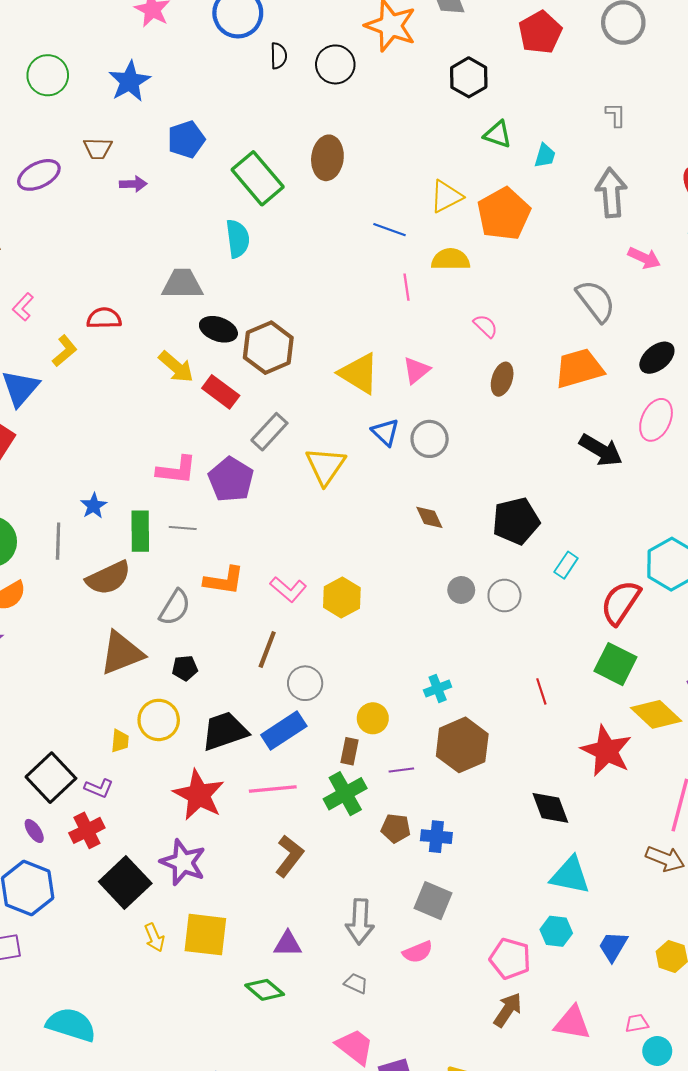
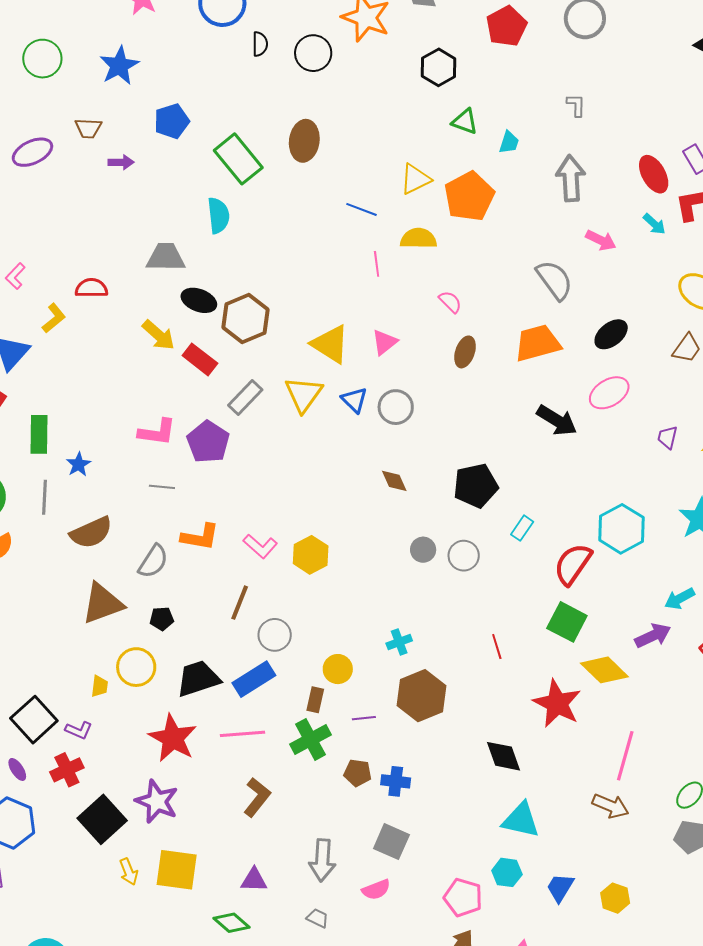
pink ellipse: (656, 420) -> (609, 393), turned 33
yellow triangle: (325, 466) -> (304, 394), moved
green rectangle: (140, 531) -> (39, 434), moved

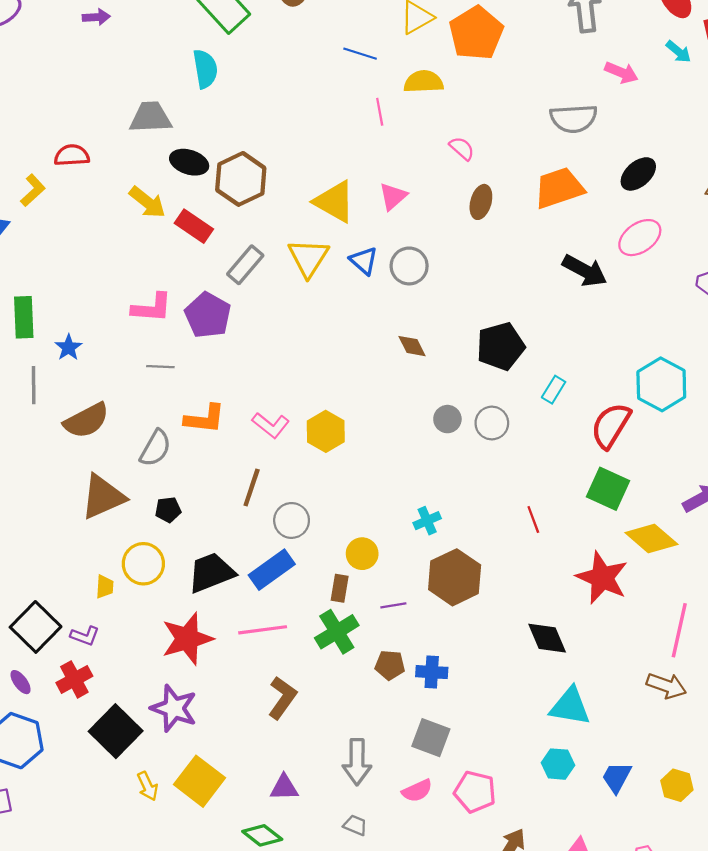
gray semicircle: (554, 280) -> (574, 118), turned 126
red star: (173, 738) -> (187, 639), turned 30
yellow square: (177, 870) -> (200, 781), turned 33
pink pentagon: (463, 897) -> (475, 792), moved

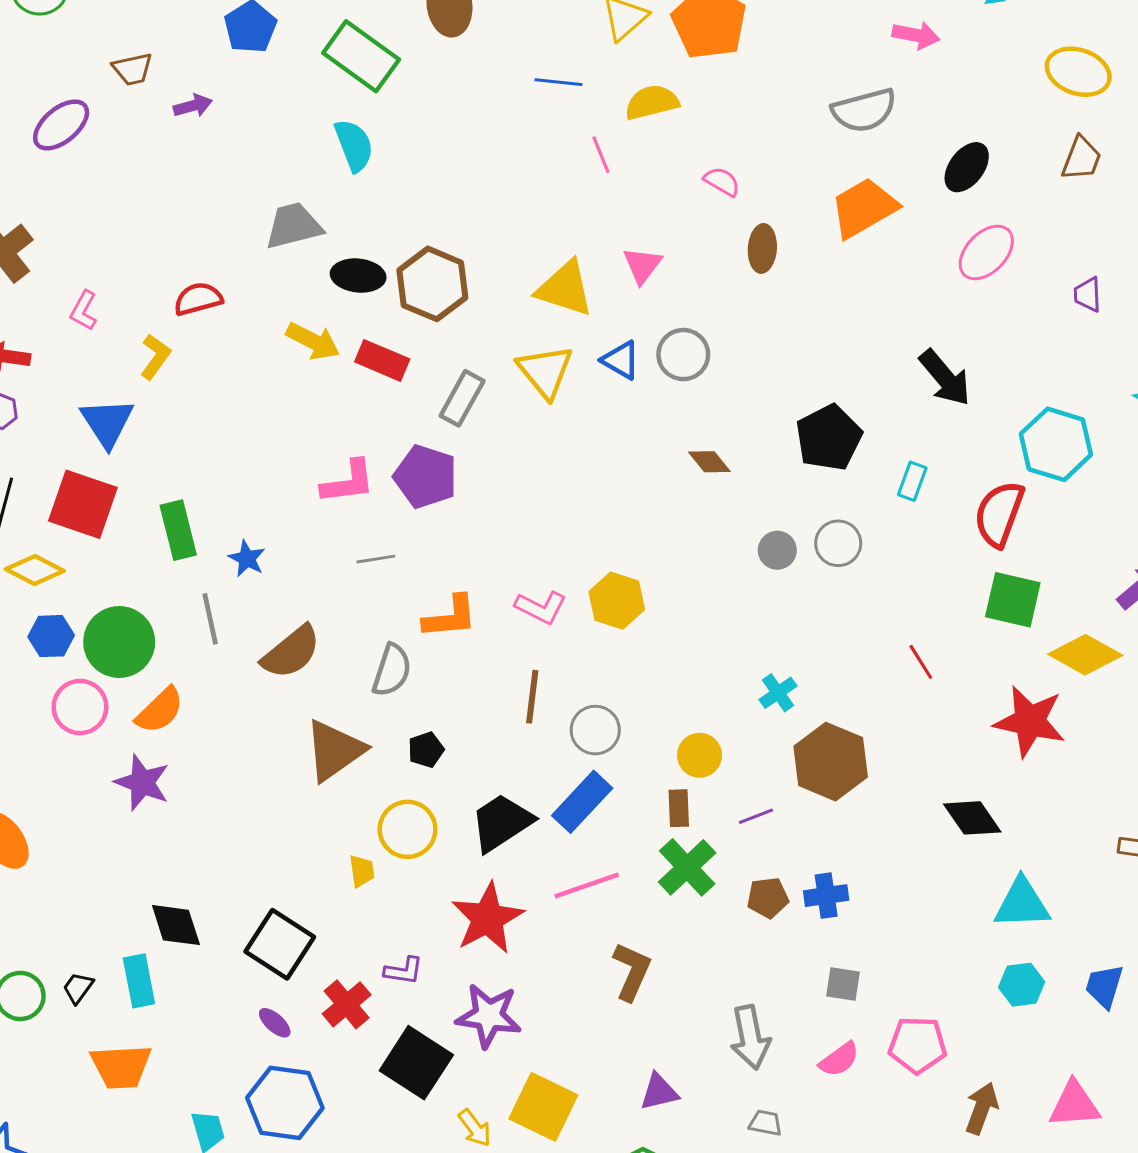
black arrow: (585, 271) -> (945, 378), moved, turned 33
purple L-shape: (85, 636) -> (404, 971), moved
gray square: (431, 738) -> (843, 984), size x0.7

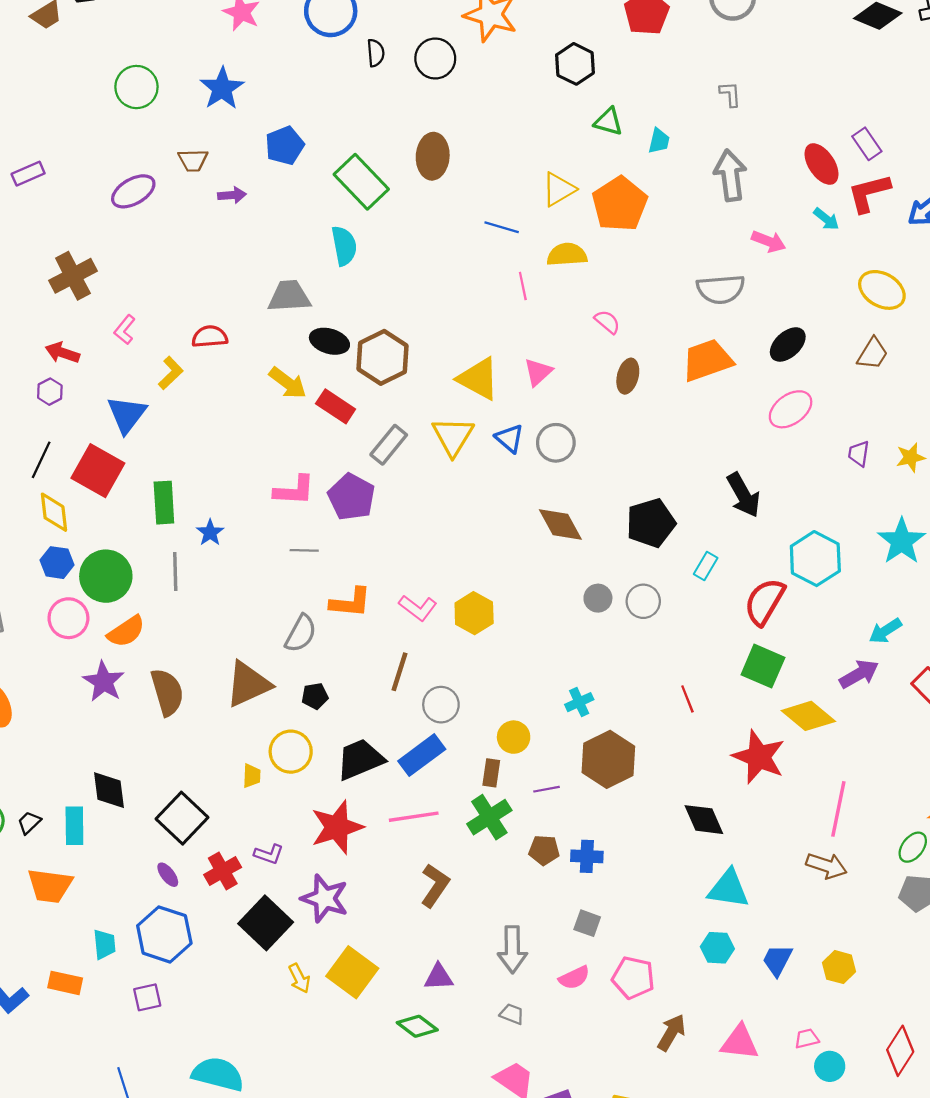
brown diamond: (709, 462) -> (560, 524), size x1.5
yellow diamond: (35, 570) -> (54, 512), turned 45
brown semicircle: (291, 652) -> (167, 692), moved, turned -78

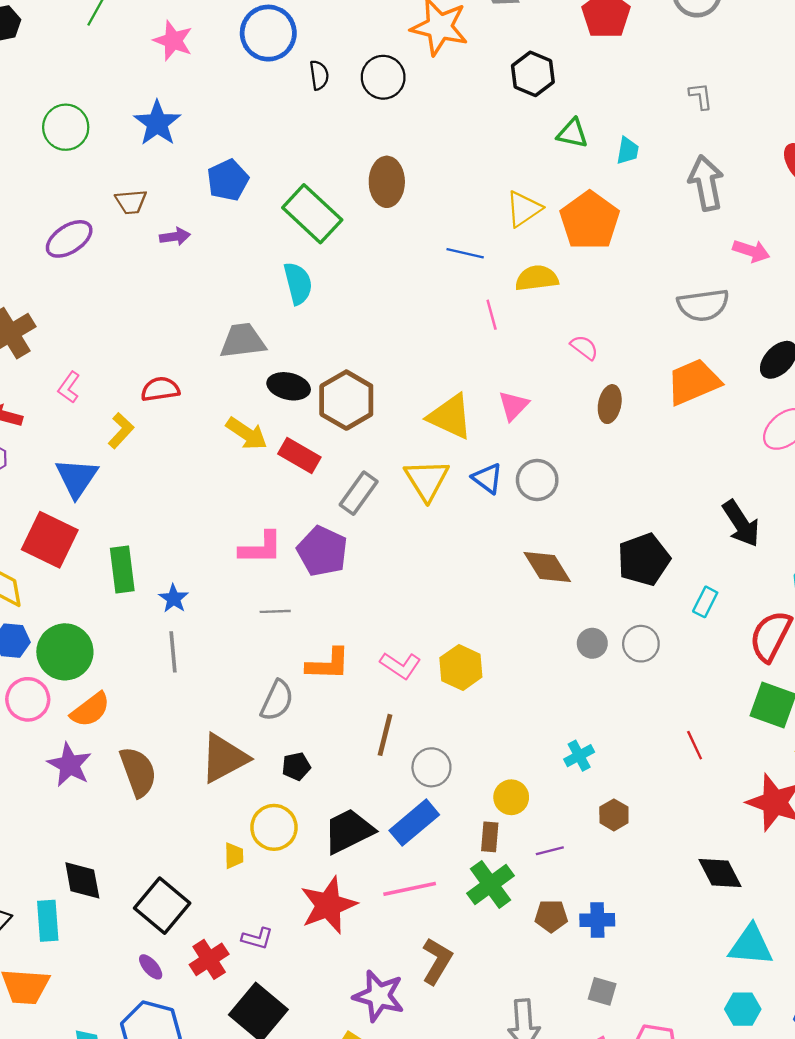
gray line: (175, 572) -> (173, 652), moved
brown hexagon: (608, 759) -> (614, 815), size x0.5
purple star: (325, 898) -> (379, 996), moved

